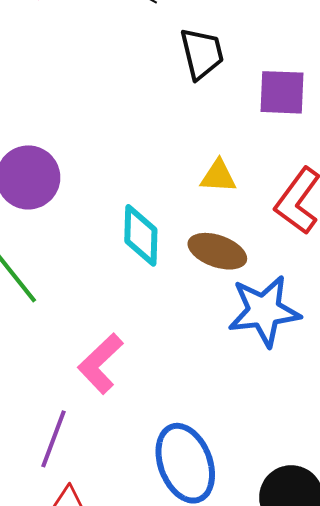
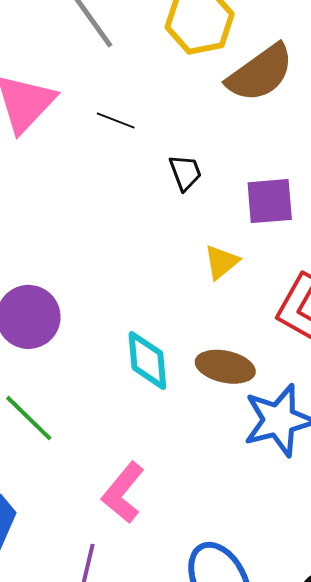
black trapezoid: (202, 54) -> (185, 173), size x0.7
yellow triangle: (218, 176) -> (221, 262), moved, turned -36

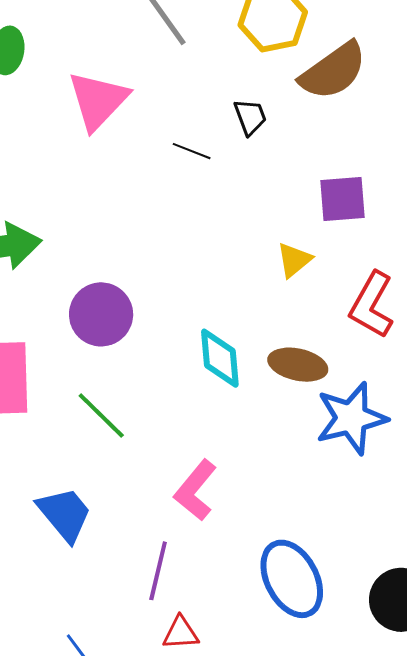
black line: (116, 120) -> (192, 151), moved
black trapezoid: (185, 173) -> (250, 117), moved

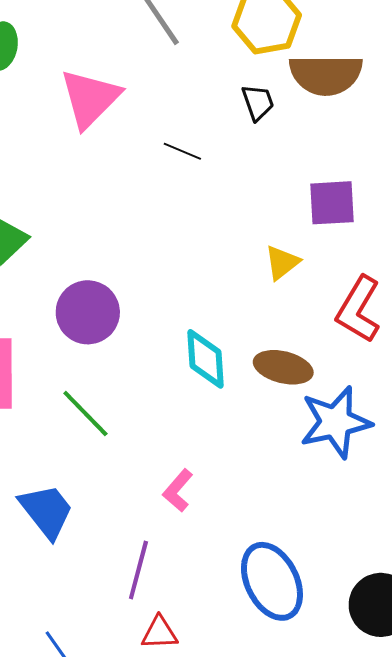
brown semicircle: (333, 71) -> (326, 75), turned 34
black trapezoid: (250, 117) -> (258, 102), moved
pink L-shape: (195, 490) -> (178, 490), size x0.7

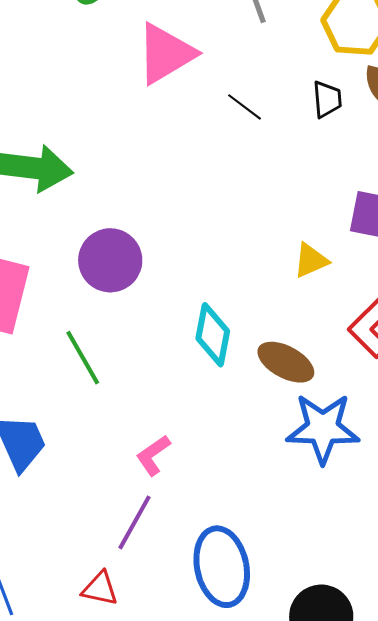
black line: (182, 151) -> (245, 107), moved
purple line: (138, 570) -> (135, 522), moved

